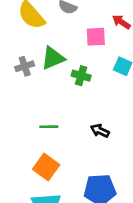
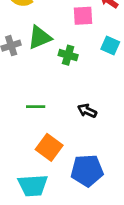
orange square: (46, 167) -> (49, 147), moved

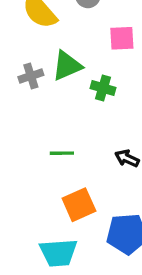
orange square: (49, 147) -> (79, 205), turned 30

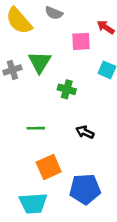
green triangle: (67, 66) -> (40, 62), turned -35
green cross: (103, 88) -> (67, 89), moved

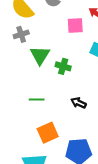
green triangle: (40, 62) -> (40, 55), moved
gray cross: (12, 70) -> (21, 34), moved

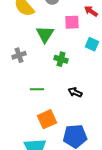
gray cross: (21, 34) -> (19, 55), moved
green triangle: (40, 55) -> (45, 34), moved

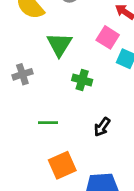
pink square: (72, 22) -> (108, 37), moved, turned 35
black arrow: (75, 92) -> (102, 127), turned -80

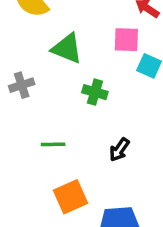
pink square: (108, 37) -> (126, 40), turned -30
green triangle: (59, 44) -> (67, 48), turned -40

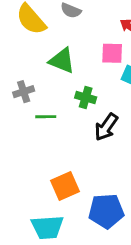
green line: (53, 144) -> (46, 117), moved
black arrow: (119, 150) -> (106, 127), moved, size x1.4

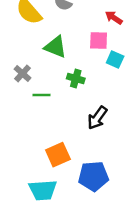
gray cross: (24, 92) -> (22, 73), turned -30
black arrow: (106, 127) -> (97, 118), moved

